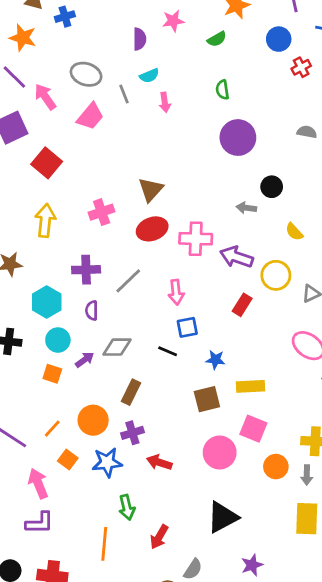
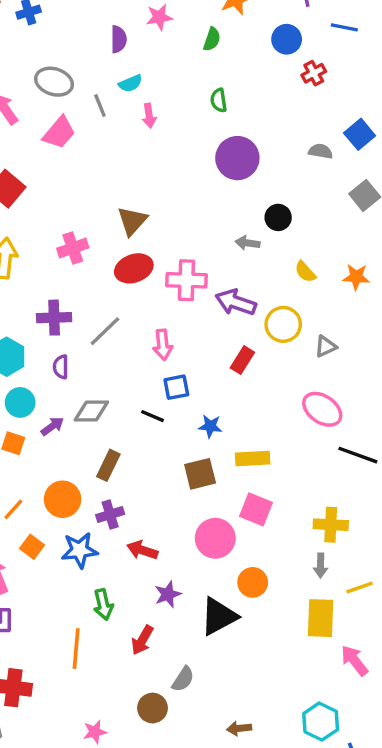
green semicircle: (217, 39) -> (212, 39), turned -42
orange circle: (276, 467) -> (253, 582), moved
purple star: (252, 565) -> (168, 594), moved

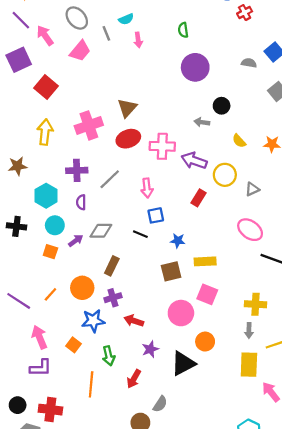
gray ellipse: (54, 82) -> (77, 18), turned 30
pink cross: (73, 248) -> (89, 125), size x1.4
orange square: (32, 547) -> (73, 345), moved

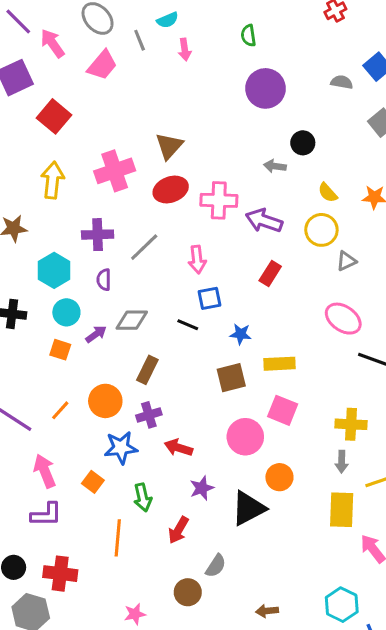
yellow circle: (225, 175) -> (321, 230), moved

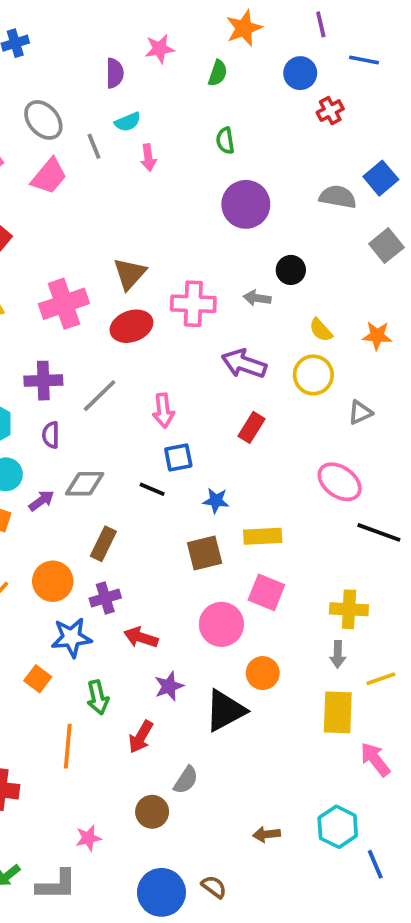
gray semicircle: (342, 82) -> (338, 197), size x1.4
pink cross: (219, 200) -> (193, 304), moved
gray triangle: (346, 261) -> (360, 412), moved
brown arrow: (267, 611) -> (266, 834), moved

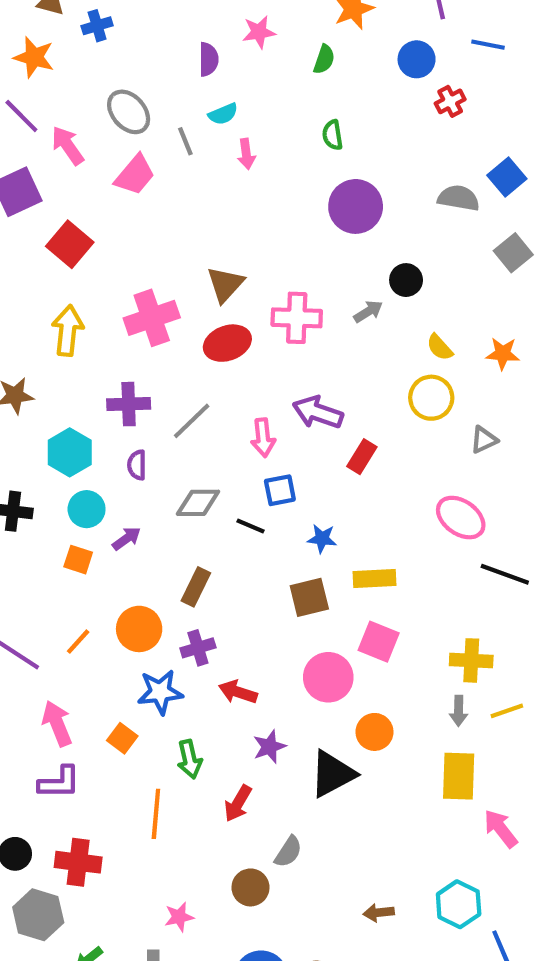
gray arrow: (257, 298) -> (368, 312), turned 140
purple arrow: (244, 364) -> (318, 412), moved
gray diamond: (85, 484) -> (198, 503), moved
yellow line: (381, 679) -> (507, 711), moved

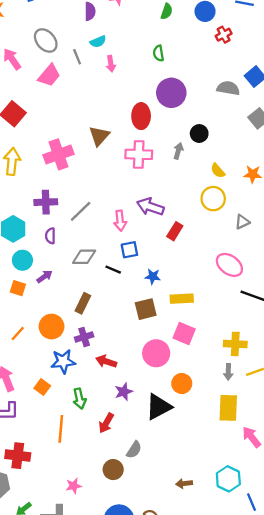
green semicircle: (324, 59) -> (167, 11), moved
gray arrow: (368, 312) -> (178, 151), turned -42
red ellipse: (227, 343) -> (141, 116), moved, turned -70

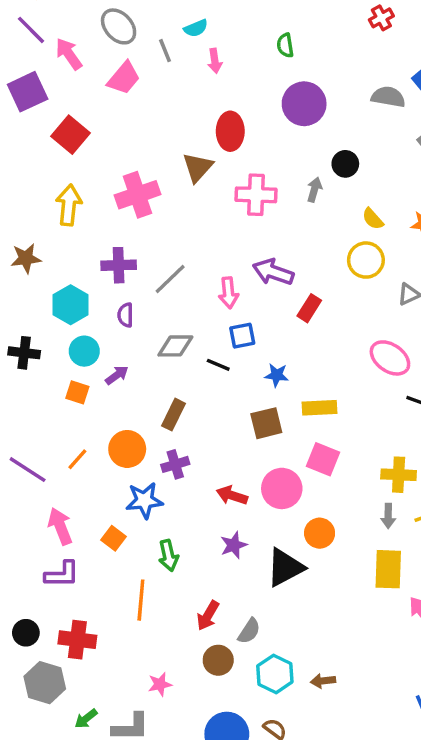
red ellipse: (141, 116) -> (230, 131), moved
red arrow: (106, 361) -> (232, 495), moved
red arrow: (106, 423) -> (208, 616), moved
cyan hexagon: (228, 479) -> (275, 674), moved

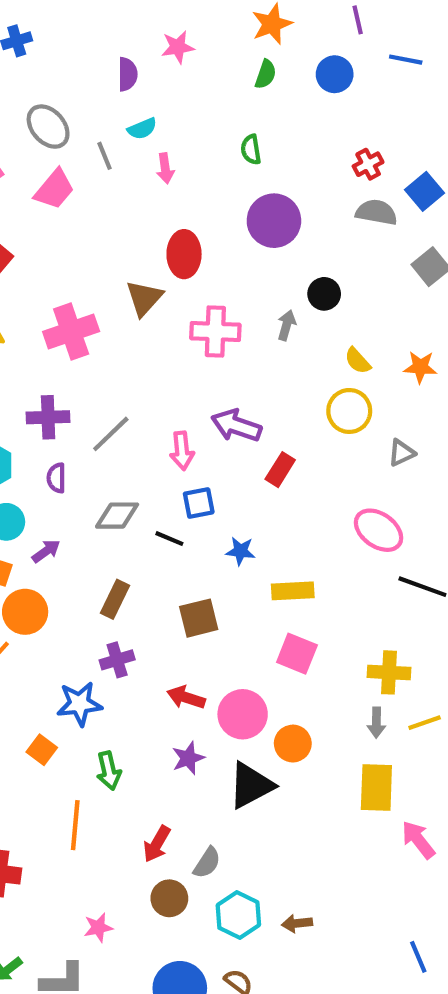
red cross: (381, 18) -> (368, 164), moved
brown square: (266, 423) -> (199, 618), moved
orange circle: (127, 449) -> (25, 612), moved
pink circle: (282, 488) -> (243, 714), moved

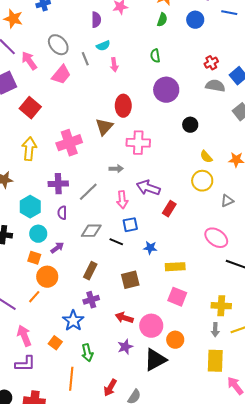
gray arrow: (286, 325) -> (116, 169), moved, turned 72
blue star: (79, 704) -> (73, 321), turned -30

